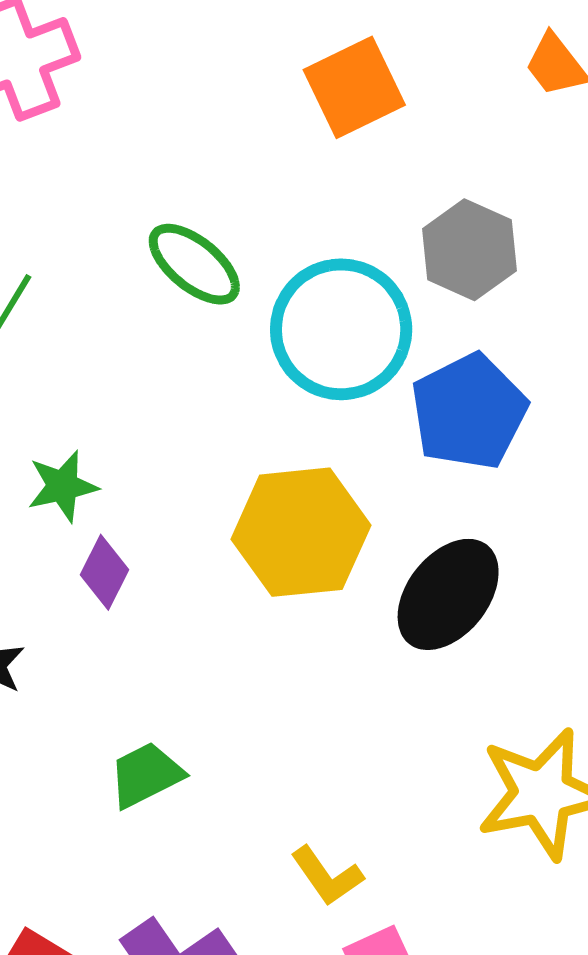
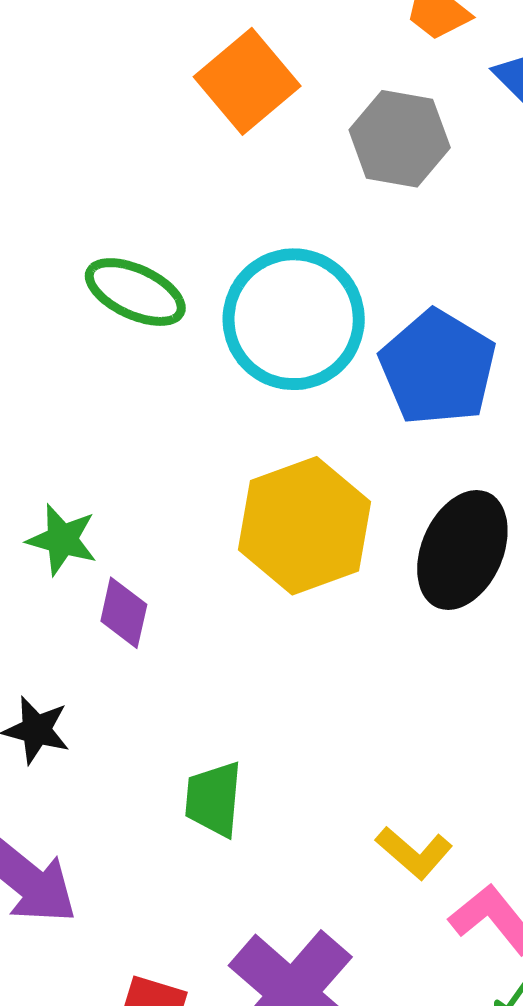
gray hexagon: (469, 250) -> (400, 139), moved
green star: (63, 486) -> (62, 540), turned -30
green trapezoid: (146, 775) -> (214, 799), turned -44

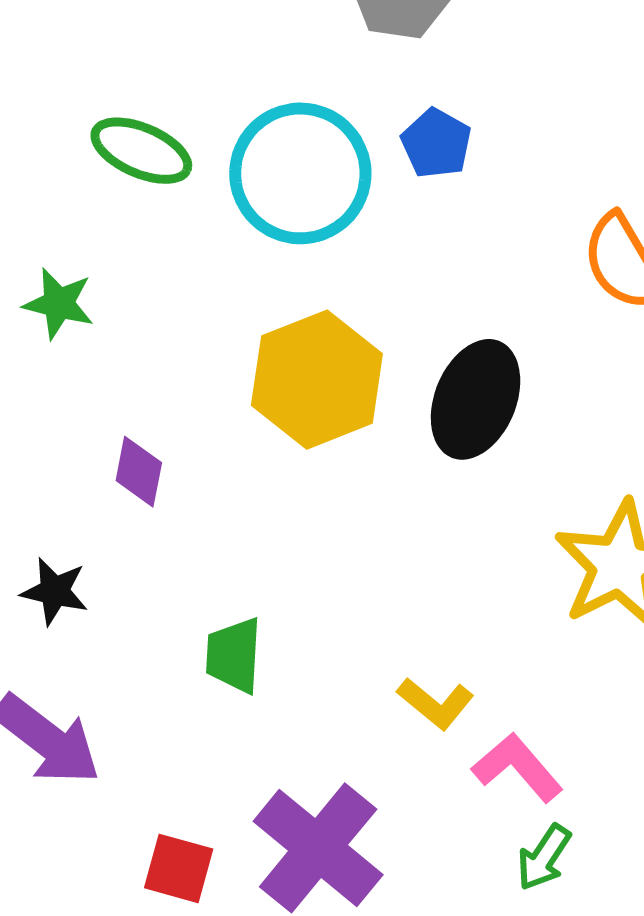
blue pentagon: (438, 368) -> (436, 143), moved, size x0.6
green star: (62, 540) -> (59, 304), moved

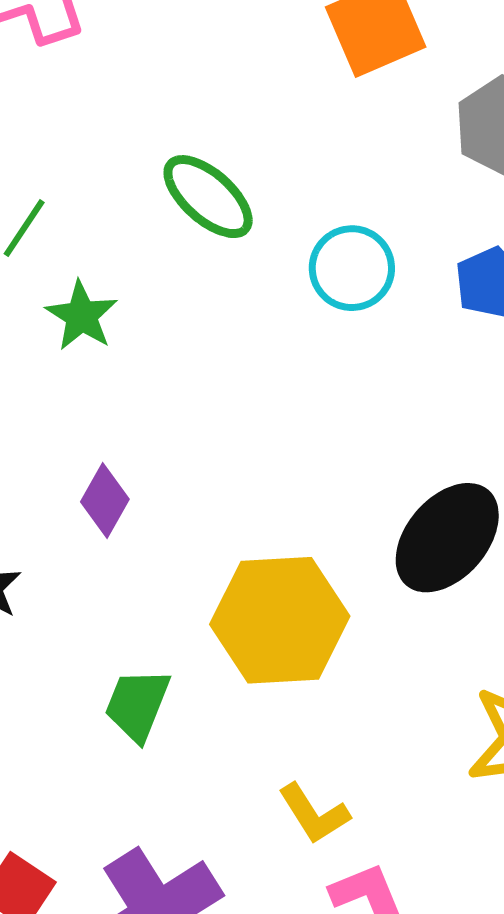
cyan circle: (300, 173) -> (352, 268), size x0.6
yellow hexagon: (317, 380) -> (280, 620), moved

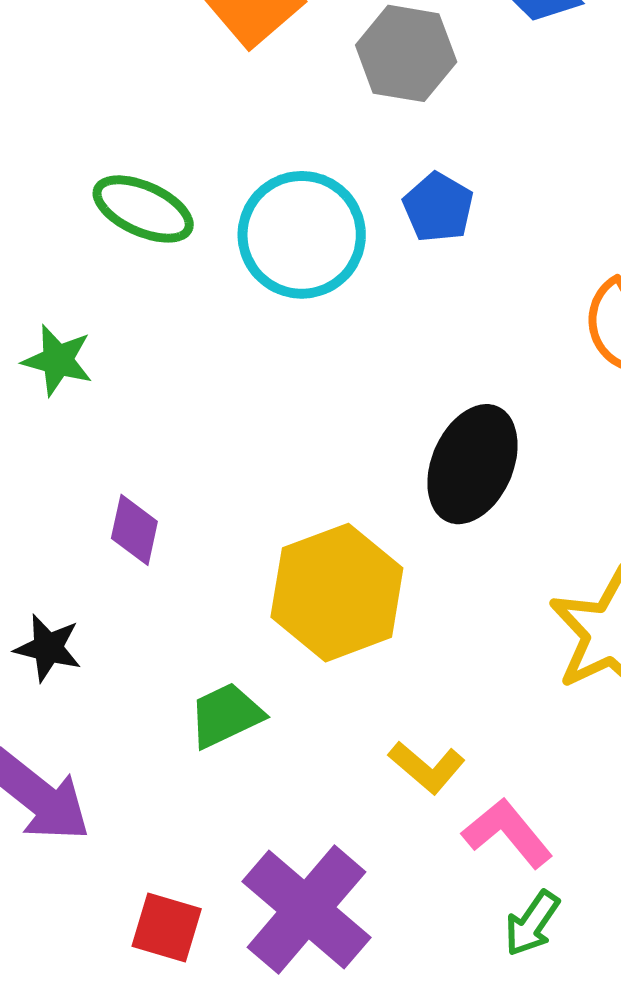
cyan circle: (352, 268) -> (302, 235), size x1.5
green trapezoid: (137, 705) -> (226, 715), turned 60

